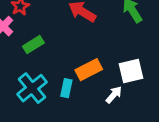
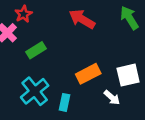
cyan rectangle: (66, 88) -> (65, 102), moved
white arrow: (114, 95) -> (112, 97), turned 91

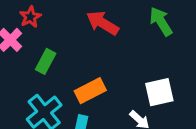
green rectangle: (36, 50) -> (46, 61), turned -30
orange rectangle: (88, 74) -> (90, 91), moved

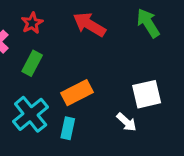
red star: (30, 17) -> (32, 23), moved

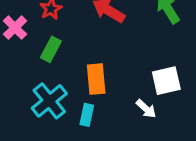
orange rectangle: (77, 93) -> (96, 79), turned -68

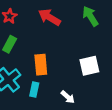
white arrow: (146, 109) -> (68, 97), moved

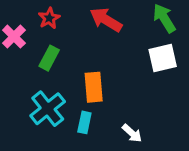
white square: (89, 66) -> (163, 58), moved

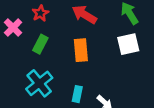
orange rectangle: (94, 87) -> (81, 50), moved
cyan rectangle: (84, 122) -> (77, 94), moved

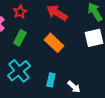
orange rectangle: (81, 50) -> (54, 43), turned -42

